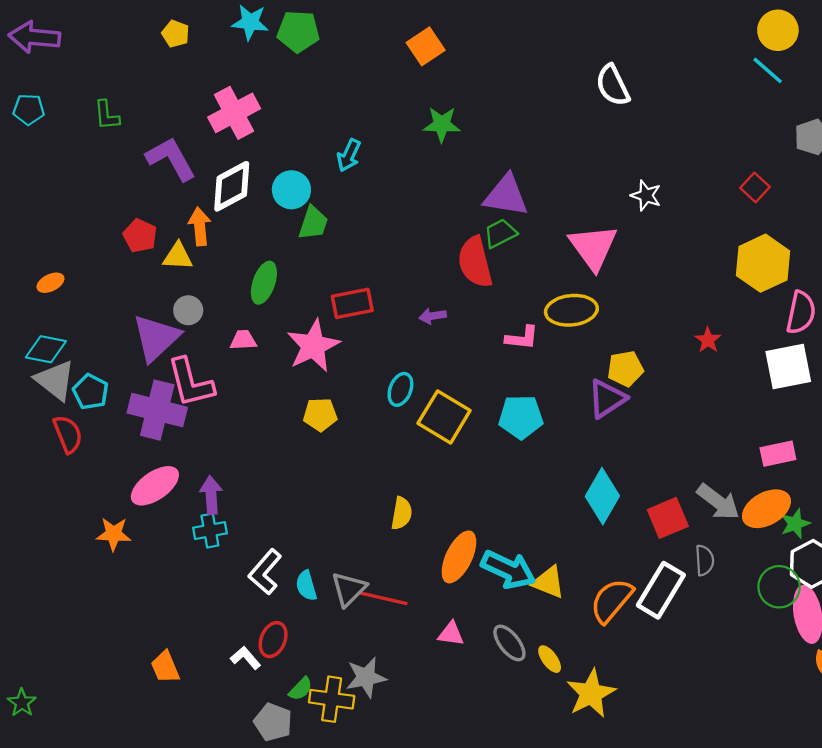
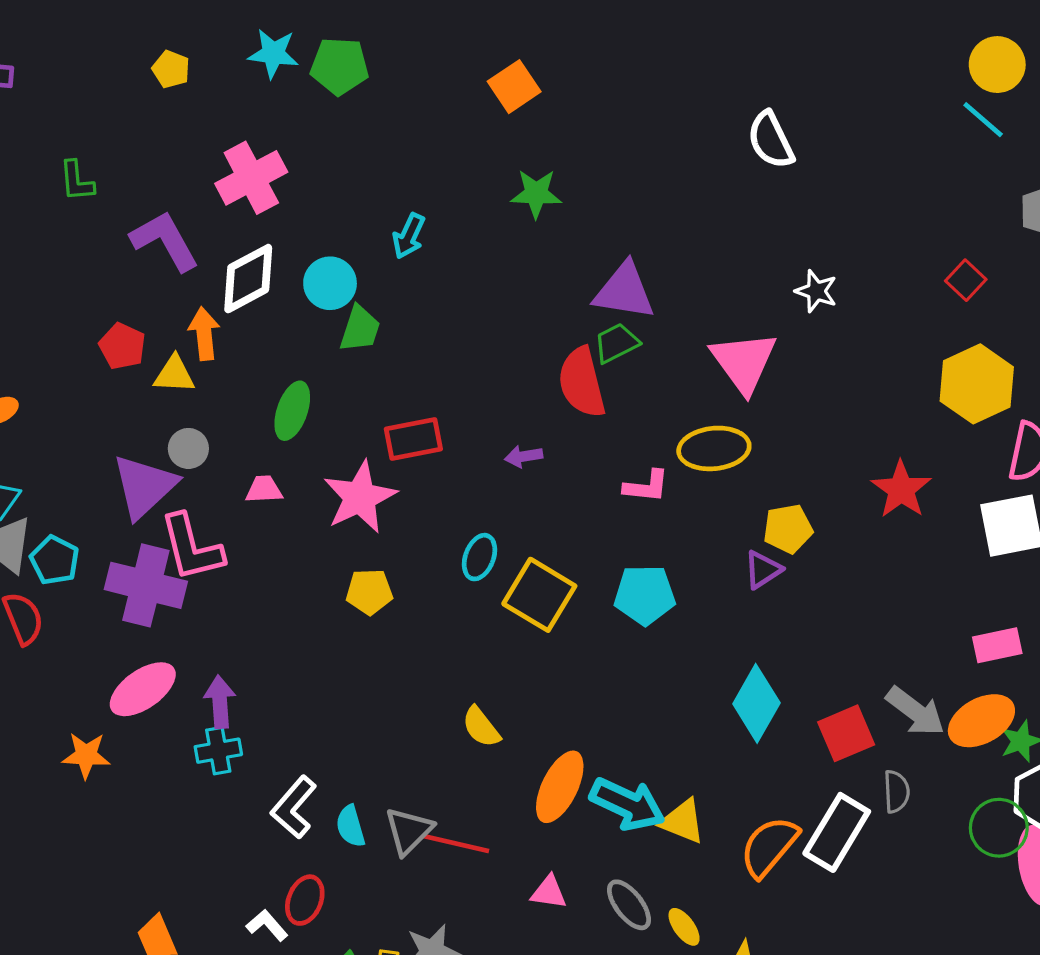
red star: (708, 340) -> (901, 489), size x1.6
purple triangle: (607, 399) -> (763, 570), size x0.7
yellow semicircle: (402, 513) -> (481, 727), turned 132

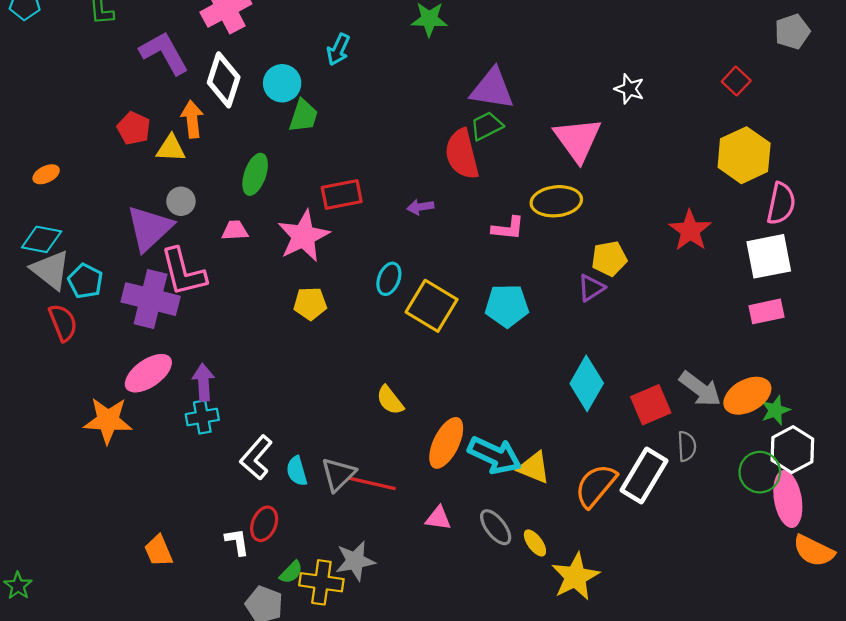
white diamond: (248, 279) -> (224, 80), turned -44
pink rectangle: (997, 645) -> (766, 311), moved
orange star: (86, 755) -> (108, 420), size x1.4
white L-shape: (267, 925) -> (237, 542), turned 32

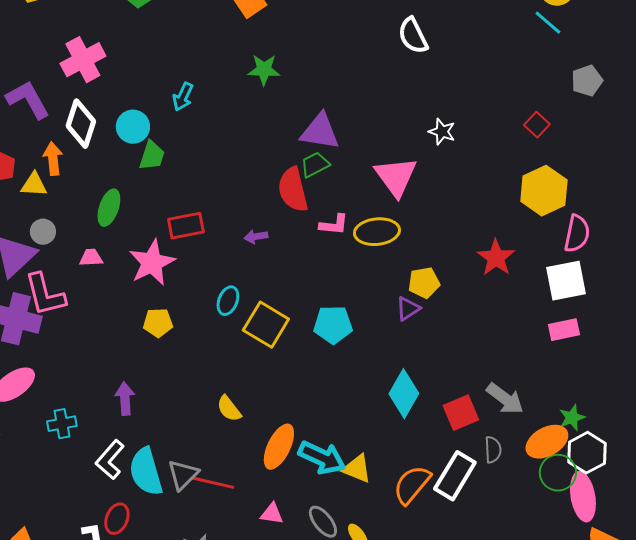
pink L-shape: (508, 228) -> (334, 225), moved
purple arrow: (203, 382) -> (125, 399), moved
orange ellipse: (747, 396) -> (547, 442), moved
cyan semicircle: (297, 471) -> (146, 472), size x1.8

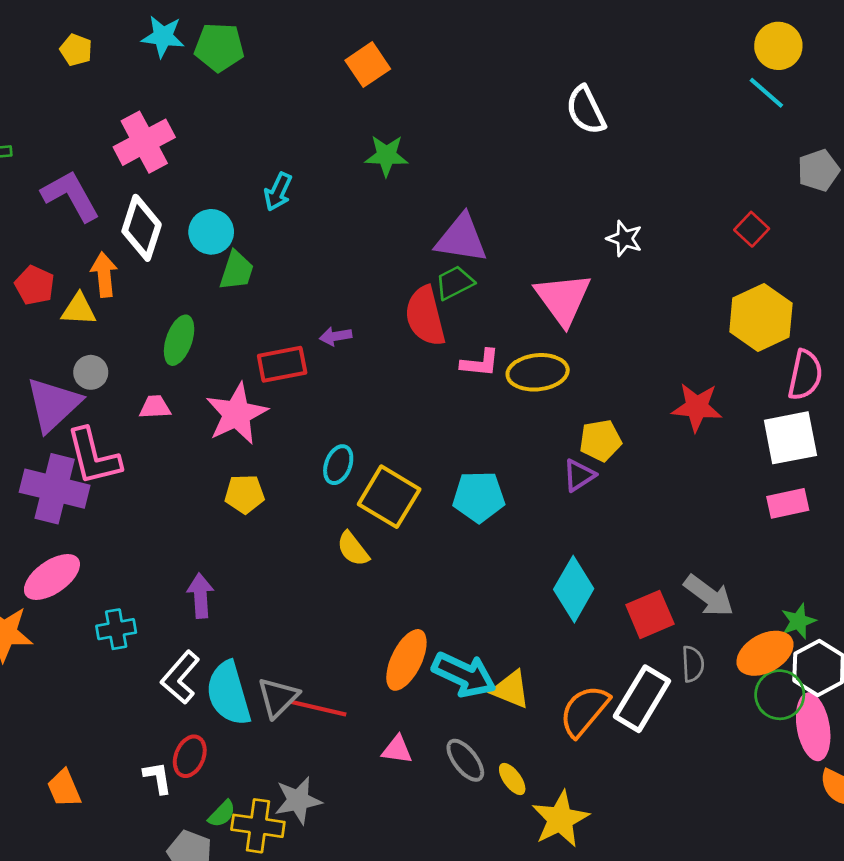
purple arrow: (256, 237) -> (336, 336), moved
red star: (496, 258) -> (697, 407), turned -30
yellow semicircle: (229, 409) -> (353, 549), moved

